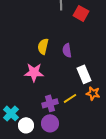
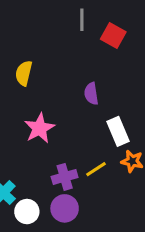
yellow semicircle: (43, 46) -> (24, 73), moved
pink star: (34, 72) -> (39, 128), turned -30

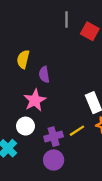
purple semicircle: (91, 94) -> (44, 75), moved
white circle: (27, 212) -> (25, 126), moved

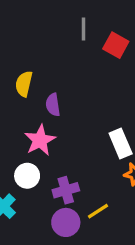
yellow line: (77, 131) -> (98, 211), moved

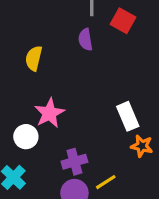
purple semicircle: (53, 105) -> (85, 40), moved
white circle: (27, 176) -> (26, 137), moved

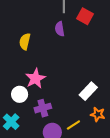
white rectangle: (128, 116) -> (88, 91), moved, turned 66
orange star: (142, 146) -> (98, 114), moved
purple cross: (74, 162) -> (43, 108), moved

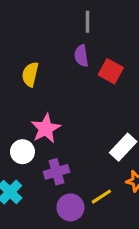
red square: (85, 16) -> (111, 71), moved

